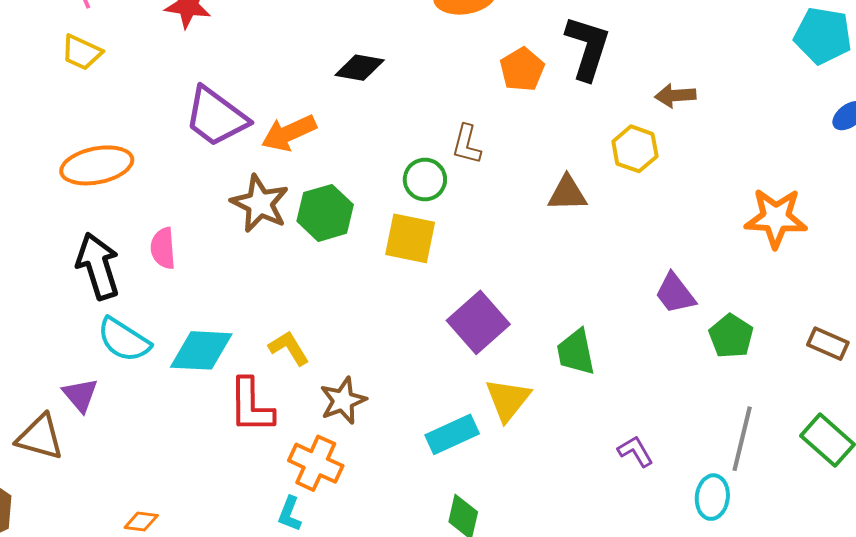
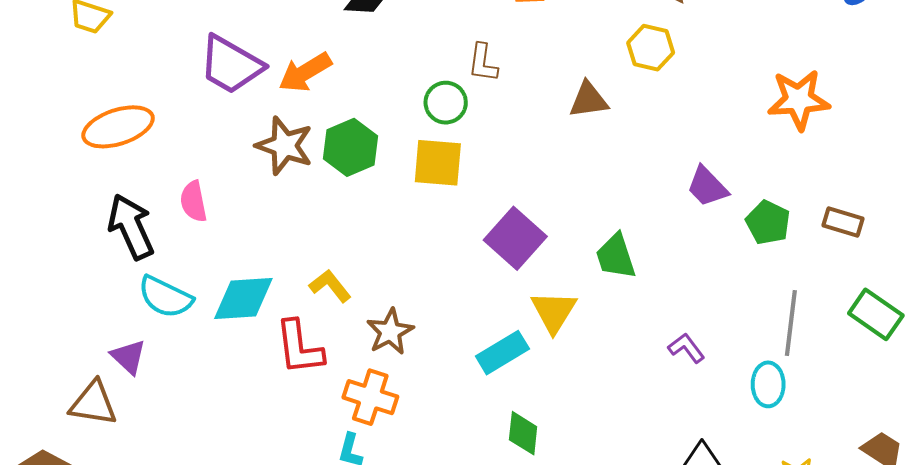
brown rectangle: (828, 344) -> (843, 222), moved

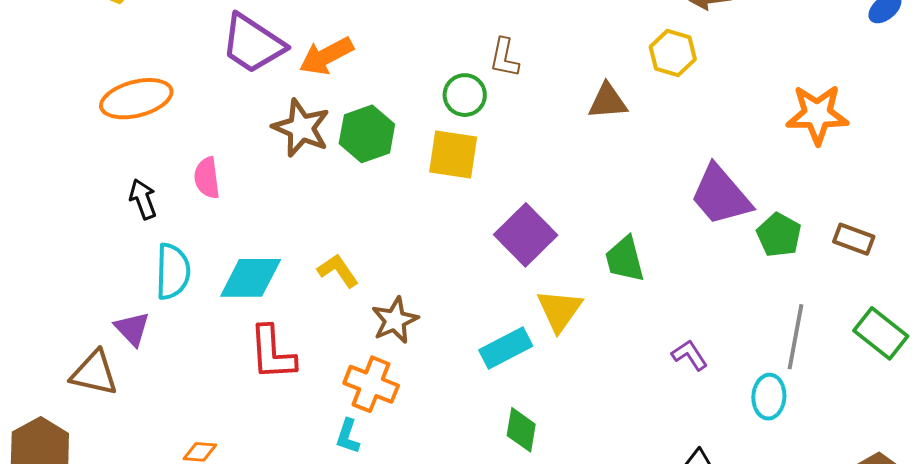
purple trapezoid: (707, 187) -> (721, 195), size x1.5
black arrow: (131, 227) -> (143, 199), size x0.6
cyan semicircle: (165, 297) -> (173, 271), turned -118
red L-shape: (299, 347) -> (272, 353), moved

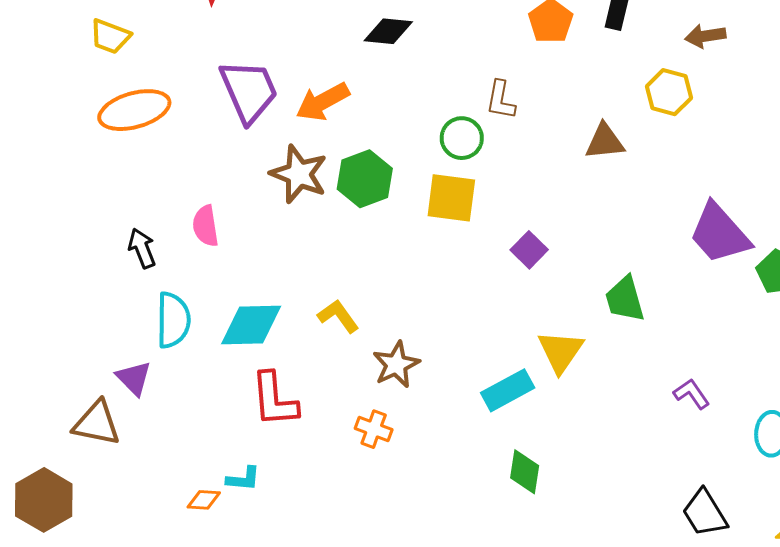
purple trapezoid: (253, 44) -> (249, 91), turned -146
orange ellipse: (136, 99) -> (134, 110), moved
purple square: (526, 235) -> (529, 250), moved, size x0.6
orange cross: (371, 384) -> (374, 429), size x0.7
cyan L-shape: (348, 436) -> (243, 479), moved, turned -102

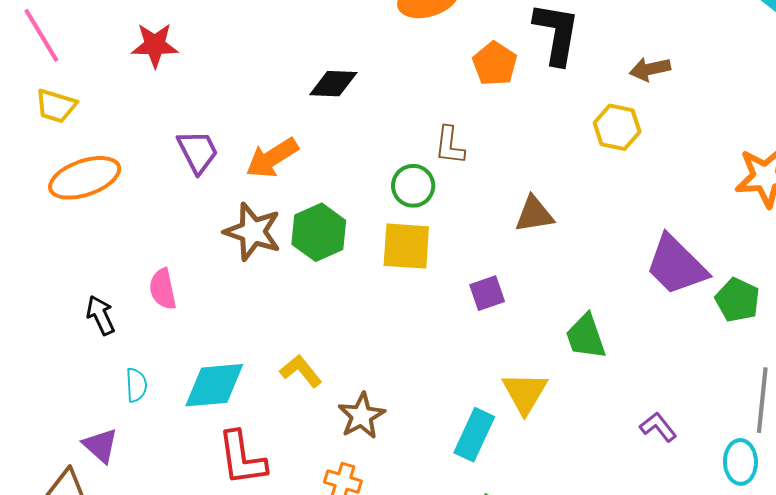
purple trapezoid: (249, 91) -> (198, 152), size x0.7
brown triangle: (605, 142) -> (534, 214), moved
purple square: (529, 250) -> (487, 293), turned 30
cyan semicircle: (173, 320) -> (136, 385), size x0.6
cyan rectangle: (508, 390) -> (474, 435), turned -33

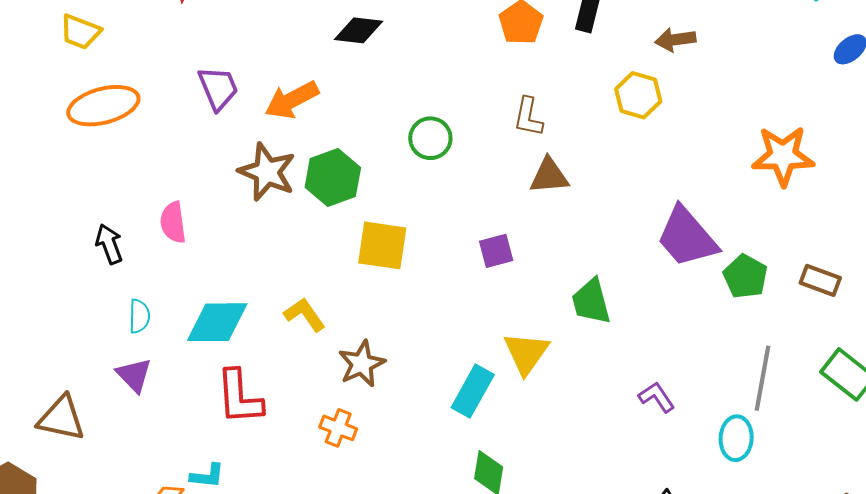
brown L-shape: (450, 145) -> (528, 117), moved
yellow square: (406, 246) -> (382, 245), moved
purple triangle: (100, 445) -> (134, 375), moved

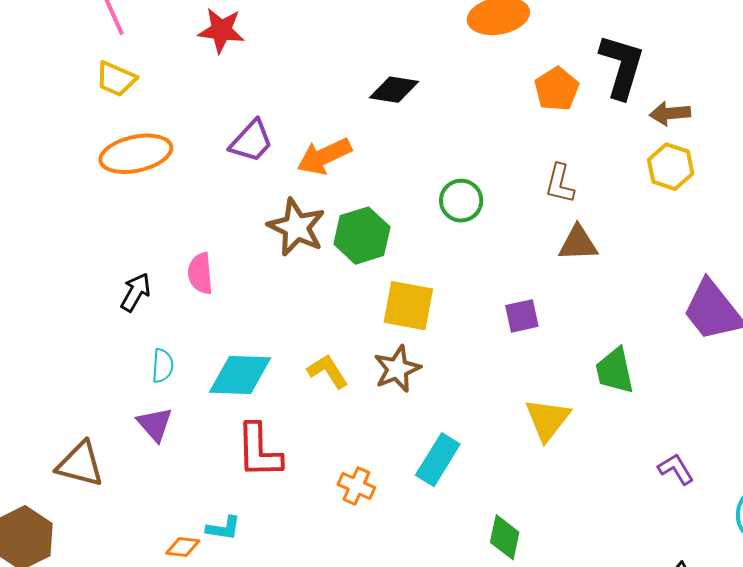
brown arrow: (675, 40) -> (670, 113), moved
purple trapezoid: (218, 88) -> (251, 141), turned 63
black arrow: (109, 244) -> (136, 292), turned 48
brown star: (362, 364) -> (397, 369), moved
cyan rectangle: (473, 391) -> (438, 460), moved

